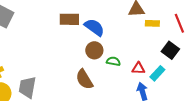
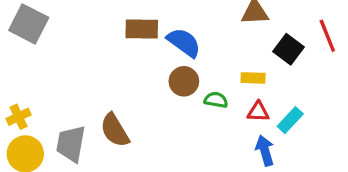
yellow rectangle: (152, 23) -> (253, 78), moved
black square: (170, 50) -> (288, 49), moved
brown semicircle: (84, 79) -> (115, 130), moved

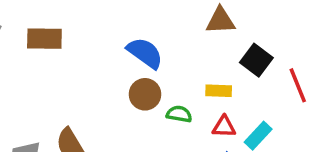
brown rectangle: (142, 29) -> (44, 39), moved
red line: (327, 36) -> (298, 85), moved

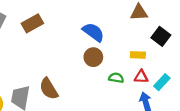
brown rectangle: (44, 39) -> (32, 23), turned -30
green semicircle: (179, 114) -> (116, 78), moved

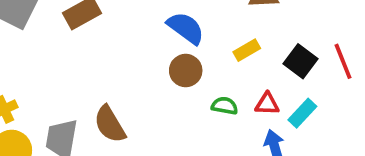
black square: (161, 36) -> (300, 61), moved
yellow rectangle: (138, 55) -> (247, 50), moved, turned -32

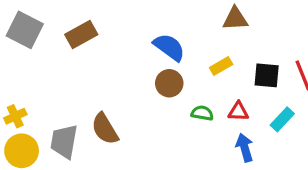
black square: (300, 61) -> (267, 75), turned -32
cyan rectangle: (302, 113) -> (282, 119), moved

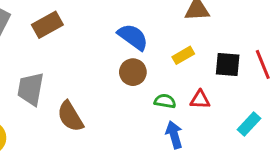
cyan rectangle: (282, 119) -> (249, 124), moved
gray trapezoid: (64, 141) -> (31, 89), moved
blue arrow: (245, 148) -> (174, 135), moved

